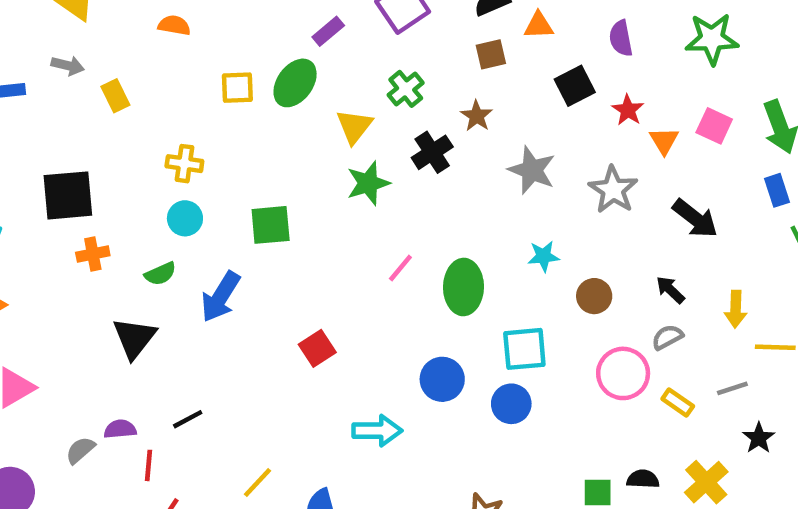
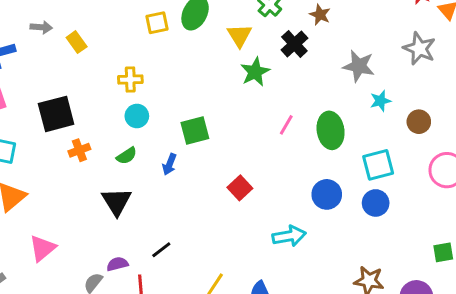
gray star: (532, 170) -> (359, 66), moved
green square: (271, 225) -> (195, 131), moved
blue arrow: (221, 297) -> (169, 164), size x0.6

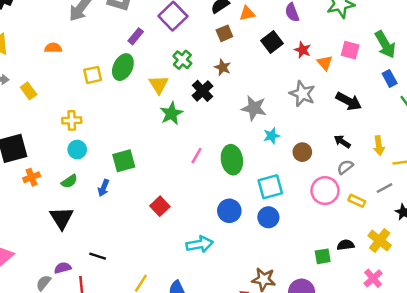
black line: (161, 250) -> (98, 256), turned 56

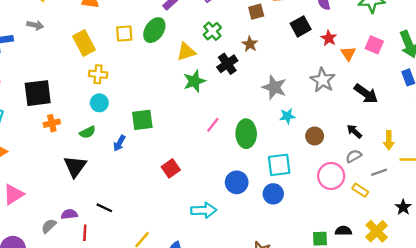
yellow triangle: (159, 85) -> (186, 52), turned 36
yellow rectangle: (29, 91) -> (84, 43), moved, size x1.5
gray line: (385, 188) -> (379, 172), moved

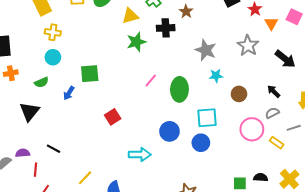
black cross: (227, 64) -> (166, 28), turned 30

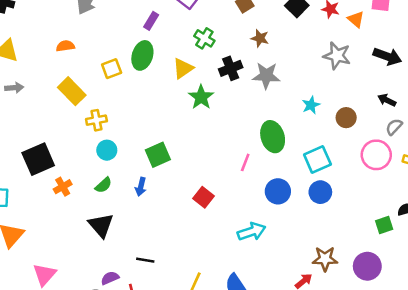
brown star: (186, 12) -> (260, 38), moved
gray star: (206, 50) -> (266, 76), moved
pink line: (151, 81) -> (245, 162), moved

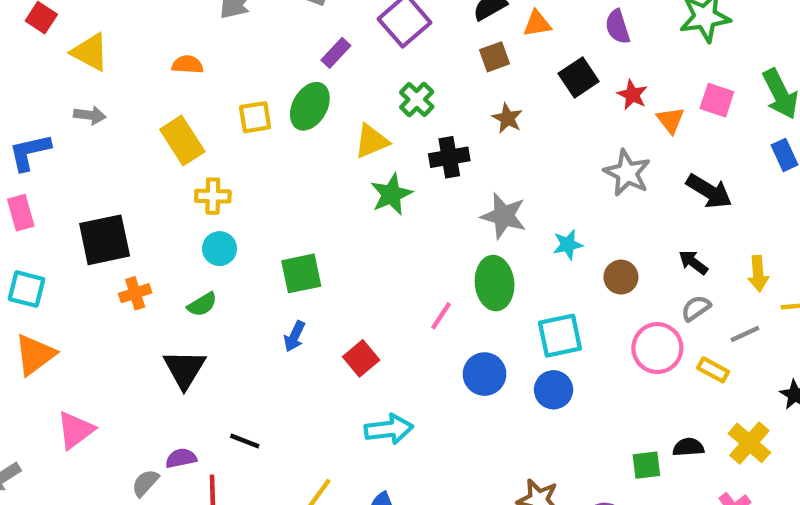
gray star: (266, 76) -> (504, 216), moved
blue arrow: (141, 187) -> (294, 336), moved
cyan arrow: (252, 232) -> (389, 429), moved

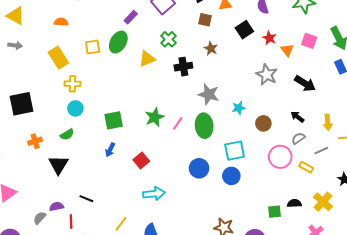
brown square: (495, 57) -> (205, 20), turned 32
green star: (391, 194) -> (155, 117), moved
orange cross: (135, 293) -> (35, 141), moved
pink line: (441, 316) -> (178, 123), moved

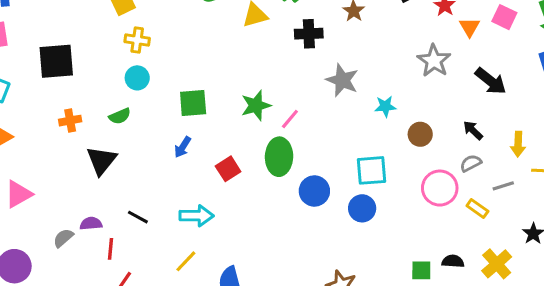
green ellipse: (204, 126) -> (279, 157), moved
cyan arrow: (154, 194) -> (197, 216), moved

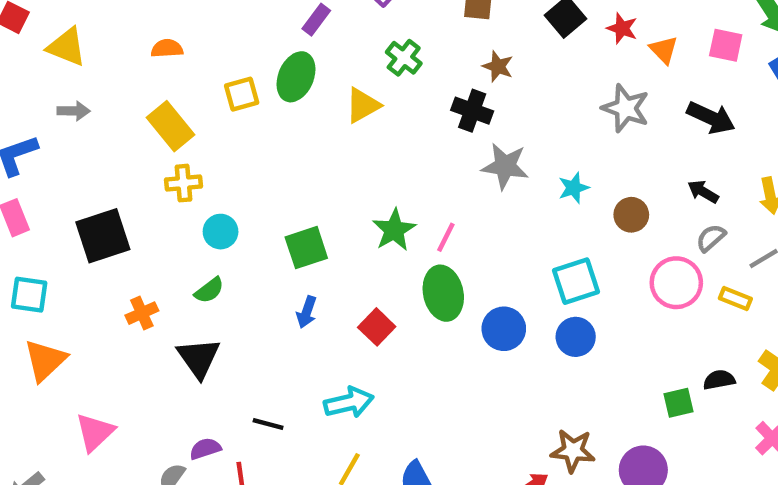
pink square: (504, 17) -> (726, 45), moved
black cross: (309, 34) -> (472, 111), moved, turned 36
yellow cross: (137, 40) -> (184, 183), moved

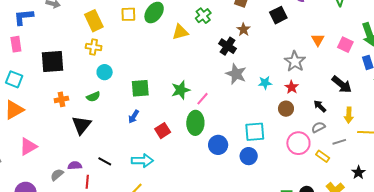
red star: (622, 28) -> (292, 87), moved
black arrow: (711, 118) -> (342, 84), moved
cyan star: (574, 188) -> (265, 83), moved

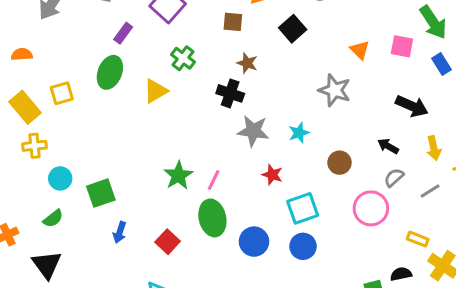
yellow square: (128, 14) -> (62, 93), moved
red star: (292, 87) -> (272, 175), moved
green square: (140, 88) -> (101, 193), moved
yellow rectangle: (323, 156) -> (418, 239), moved

